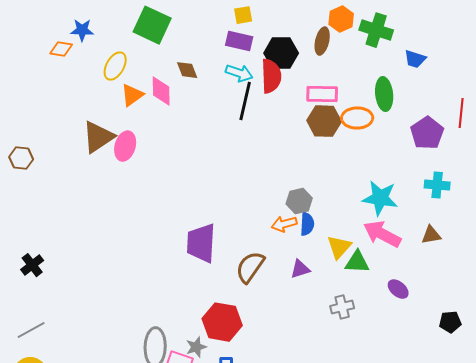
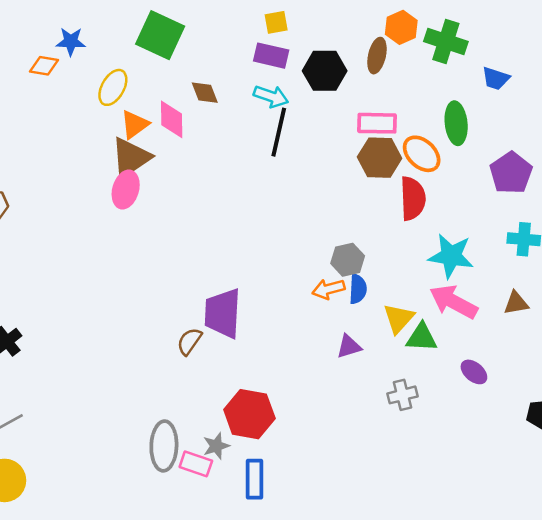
red semicircle: (271, 76) -> (413, 198), moved
orange ellipse: (357, 118) -> (422, 154), turned 44
brown triangle: (98, 137) -> (131, 158), moved
brown semicircle: (250, 267) -> (189, 341), moved, size x0.7

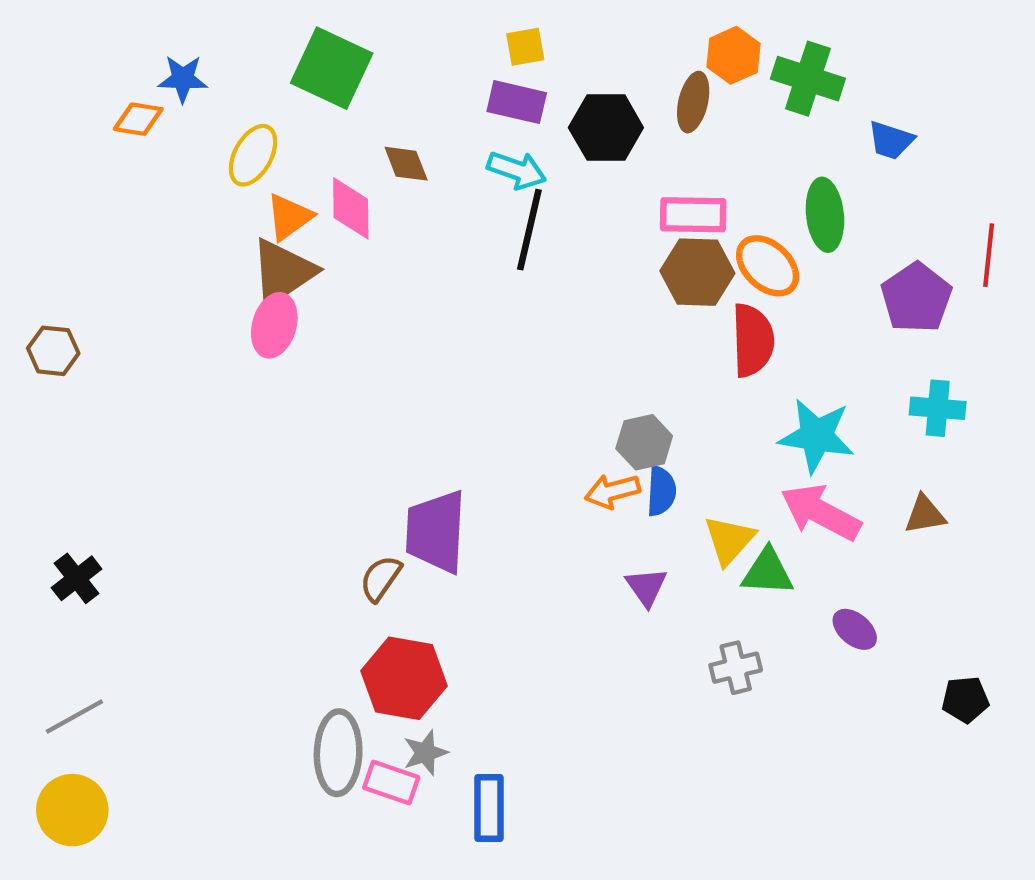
purple triangle: (349, 346) -> (646, 587), turned -48
red hexagon: (249, 414) -> (404, 678), moved

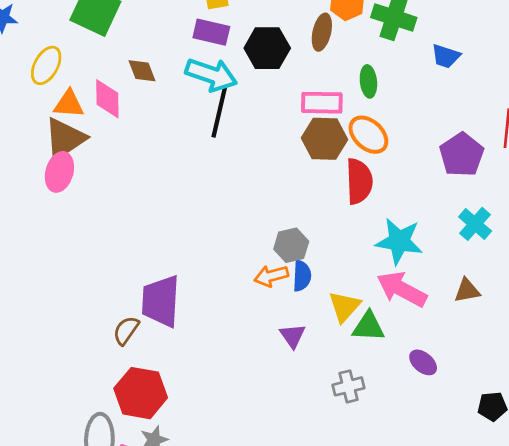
cyan arrow: (517, 170) -> (211, 75), size x1.4
green ellipse: (825, 215) -> (368, 81), moved, size x0.7
orange triangle: (289, 217) -> (69, 104), turned 40
cyan cross: (938, 408) -> (475, 224), turned 36

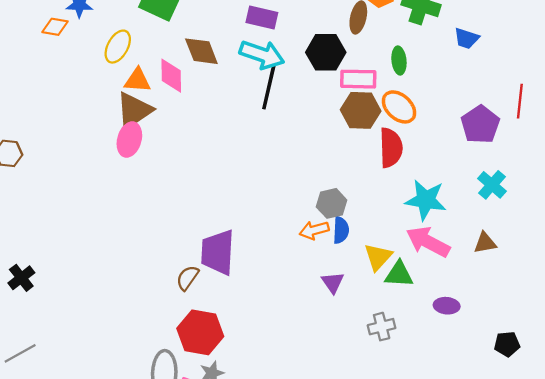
black hexagon: (267, 48) -> (326, 52), moved
brown diamond: (142, 71) -> (201, 51), size x1.4
purple ellipse: (423, 362) -> (447, 306), turned -35

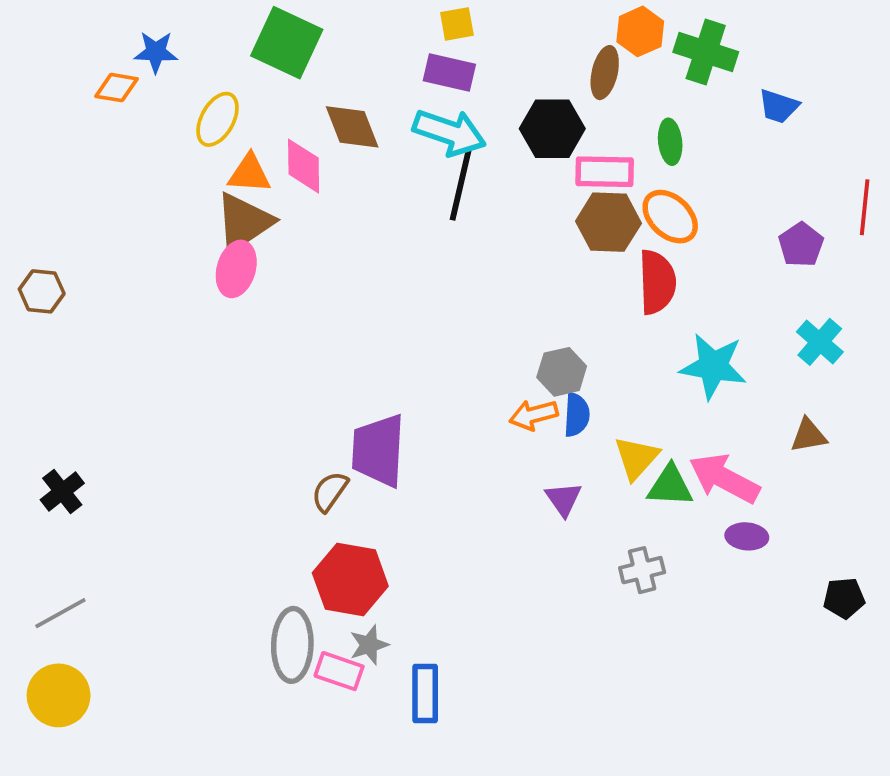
purple pentagon: (480, 124) -> (801, 245), size x0.7
pink arrow: (428, 242) -> (724, 478), moved

